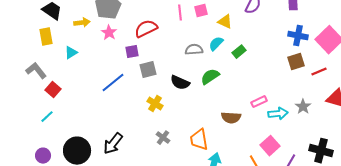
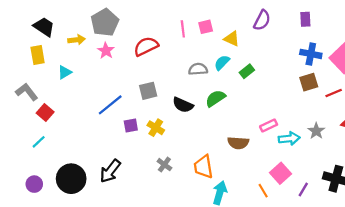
purple square: (132, 52) -> (131, 126), moved

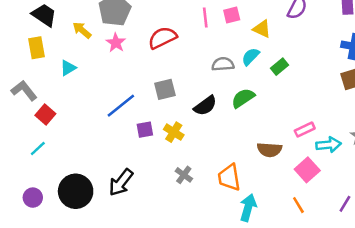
yellow arrow: (77, 40) -> (82, 30), turned -133
black semicircle: (183, 105) -> (205, 106), turned -60
pink square: (280, 173) -> (307, 170), moved

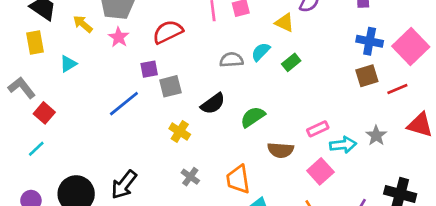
yellow triangle: (262, 29) -> (285, 23), moved
green semicircle: (243, 98) -> (253, 117), moved
purple square: (145, 130) -> (149, 69), moved

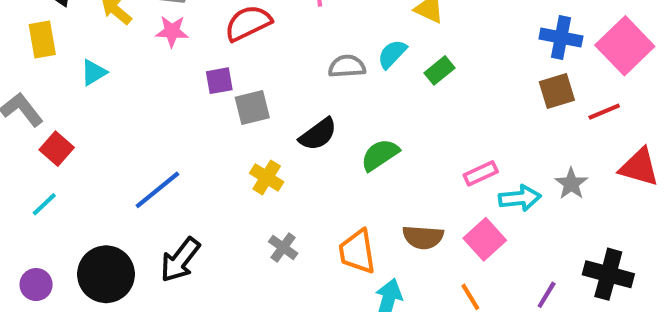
pink star: (119, 37) -> (172, 31), turned -30
blue line: (124, 104) -> (157, 190), moved
brown semicircle: (281, 150) -> (423, 237), moved

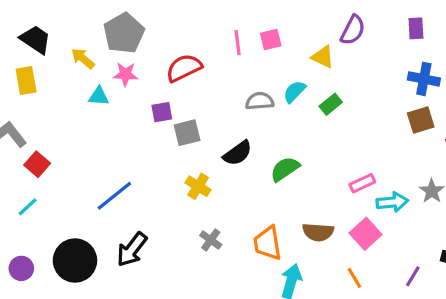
cyan triangle: (94, 73) -> (99, 96), moved, turned 35

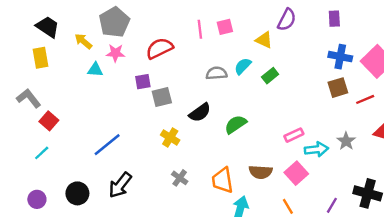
black circle: (75, 261) -> (77, 193), size x0.7

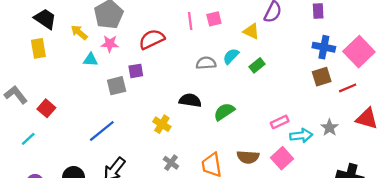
gray square: (162, 97) -> (117, 86), moved
gray L-shape: (29, 98) -> (16, 95), moved
black semicircle: (200, 113) -> (190, 100), turned -135
cyan line: (42, 153) -> (28, 139), moved

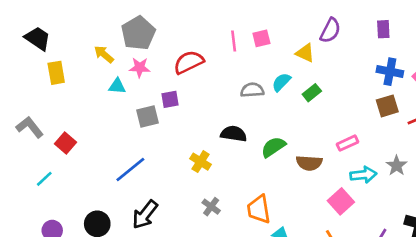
black trapezoid: (45, 19) -> (38, 38), moved
pink rectangle: (280, 122) -> (348, 143), moved
brown semicircle: (248, 157) -> (309, 163), moved

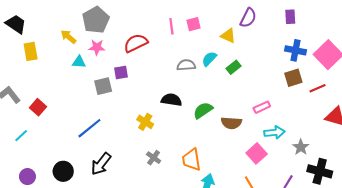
gray star: (397, 166) -> (301, 147), moved

